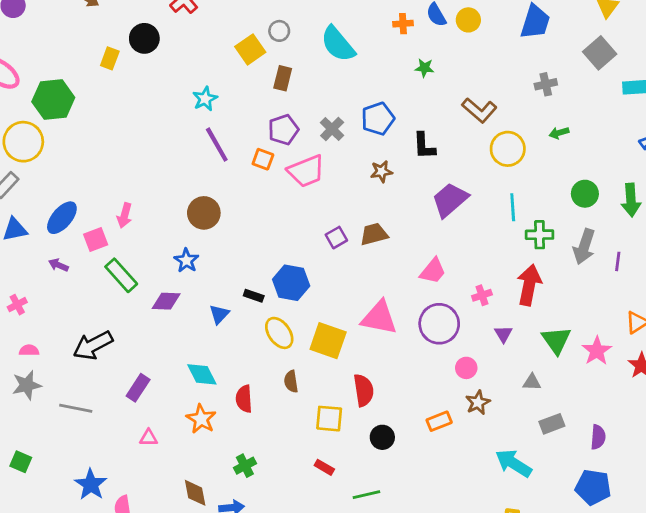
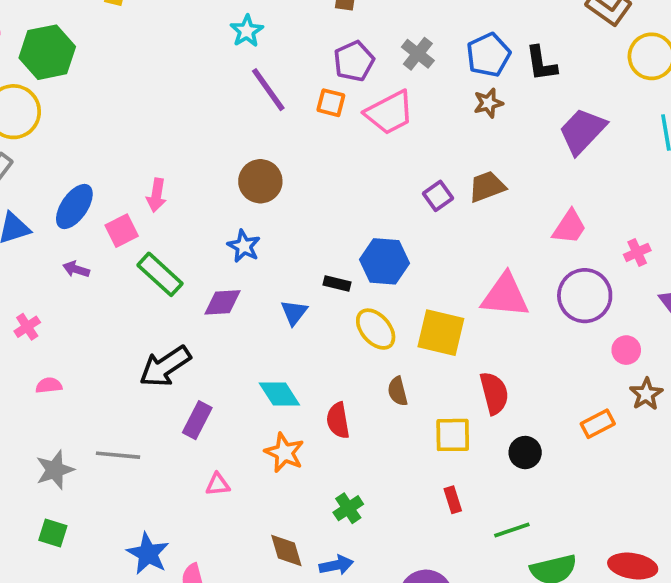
blue pentagon: (378, 119) -> (488, 55), moved
black arrow: (93, 345) -> (165, 366), moved
gray star: (27, 385) -> (55, 470), moved
red rectangle: (324, 467) -> (453, 500), turned 48

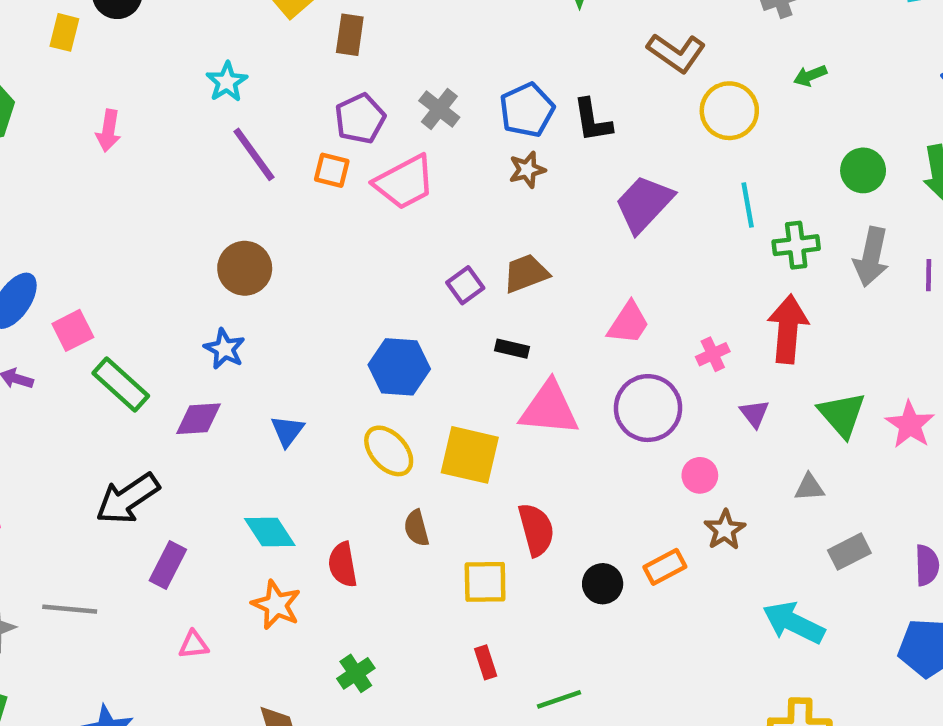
pink arrow: (156, 195) -> (108, 131), moved
black rectangle: (337, 284) -> (512, 349), moved
black circle: (525, 453) -> (603, 584), moved

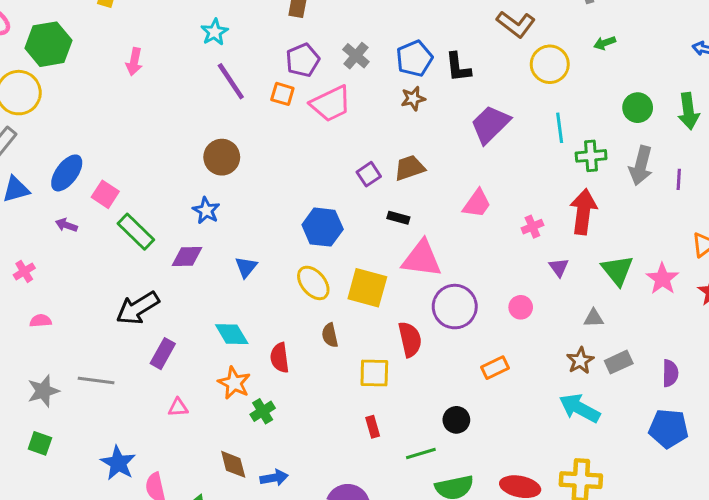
pink square: (73, 330) -> (105, 194), turned -32
purple circle: (648, 408) -> (455, 307), moved
brown star: (725, 530) -> (580, 361), moved
black circle: (603, 584) -> (456, 420), moved
green cross: (356, 673) -> (263, 411), moved

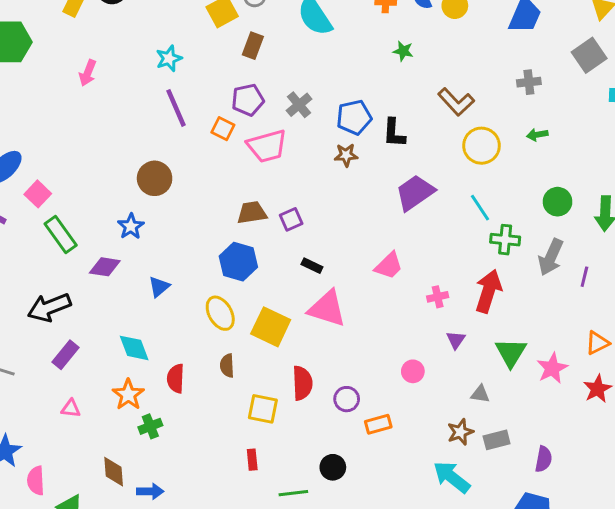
cyan line: (560, 128) -> (480, 208), turned -36
brown trapezoid: (410, 168) -> (252, 213), moved
purple circle: (455, 307) -> (347, 399), moved, size x0.6

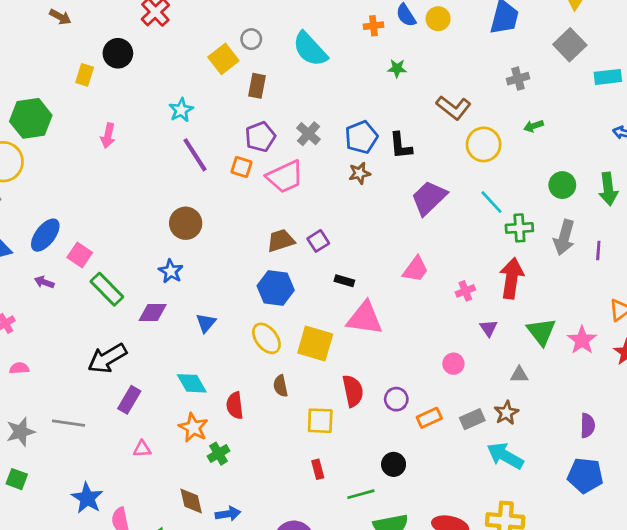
gray rectangle: (497, 440) -> (472, 419), moved

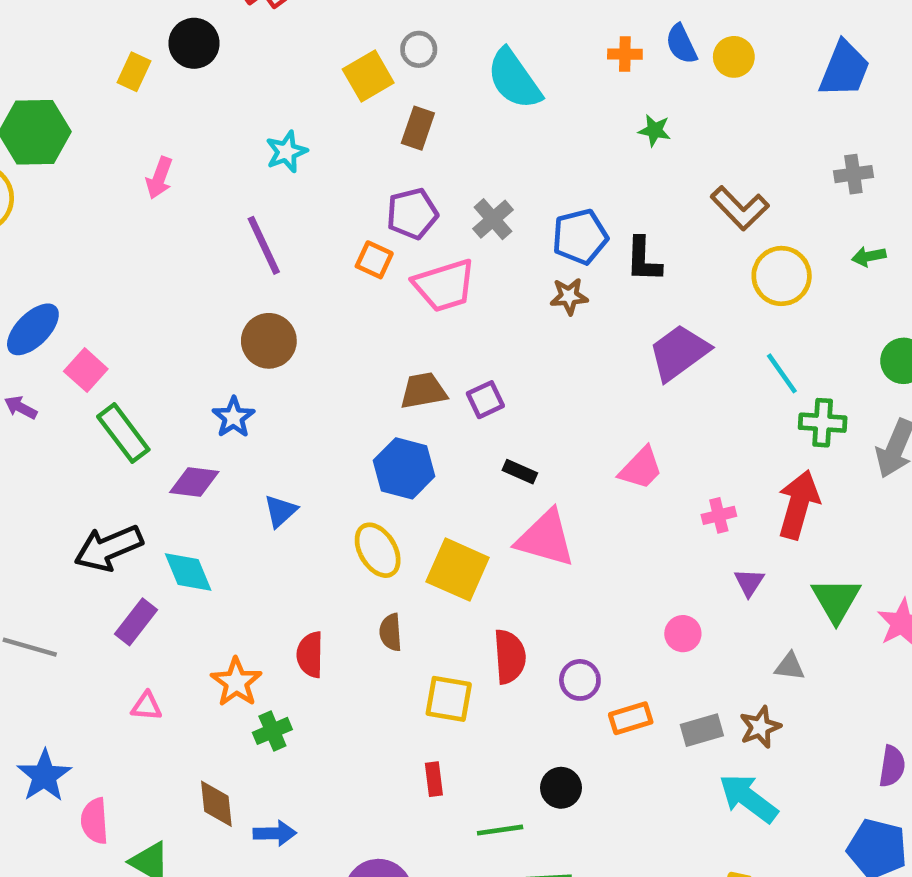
purple line: (195, 155) -> (264, 245), moved
cyan diamond: (192, 383) -> (188, 572), moved

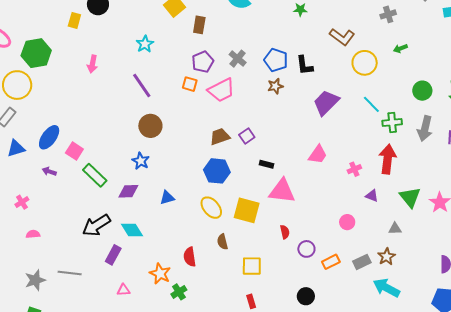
blue pentagon: (580, 237) -> (276, 60), turned -30
blue triangle: (280, 511) -> (167, 198), turned 35
purple triangle: (749, 582) -> (372, 196), turned -32
red semicircle: (510, 657) -> (285, 232), moved, size x0.6

